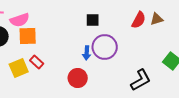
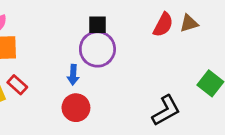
purple circle: (105, 47) -> (97, 49), moved
blue arrow: (87, 53) -> (73, 75), moved

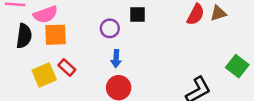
purple circle: (97, 49) -> (110, 28), moved, size x0.6

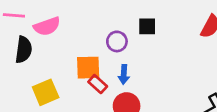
orange square: (56, 35) -> (88, 68), moved
red rectangle: (67, 67) -> (98, 84), moved

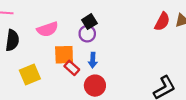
pink semicircle: (47, 26) -> (48, 29), moved
black square: (147, 26) -> (89, 22), moved, turned -32

